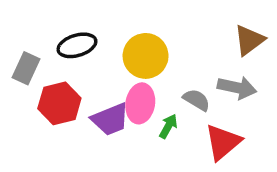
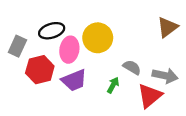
gray arrow: (237, 88) -> (165, 76), moved
pink ellipse: (140, 103) -> (69, 50), moved

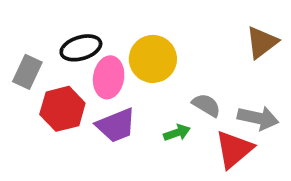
green arrow: (113, 85) -> (177, 133), turned 42

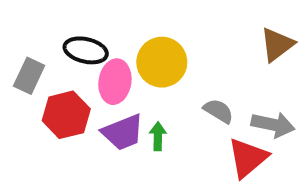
black ellipse: (81, 48) -> (86, 50), turned 30
green arrow: (177, 133) -> (158, 136), moved, turned -70

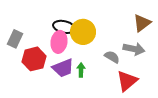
black ellipse: (86, 50) -> (64, 27), moved
gray arrow: (273, 125) -> (134, 49), moved

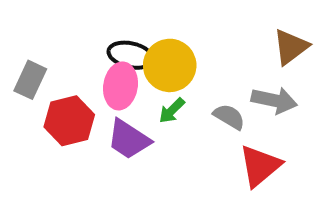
purple trapezoid: (63, 68) -> (129, 139), turned 55
green arrow: (81, 70) -> (172, 111), moved, turned -136

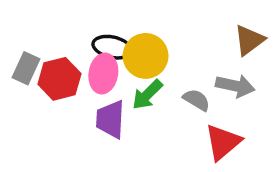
green arrow: (172, 111) -> (147, 95), size x1.4
red hexagon: (69, 121) -> (59, 79), moved
purple trapezoid: (129, 139) -> (110, 119), turned 60

